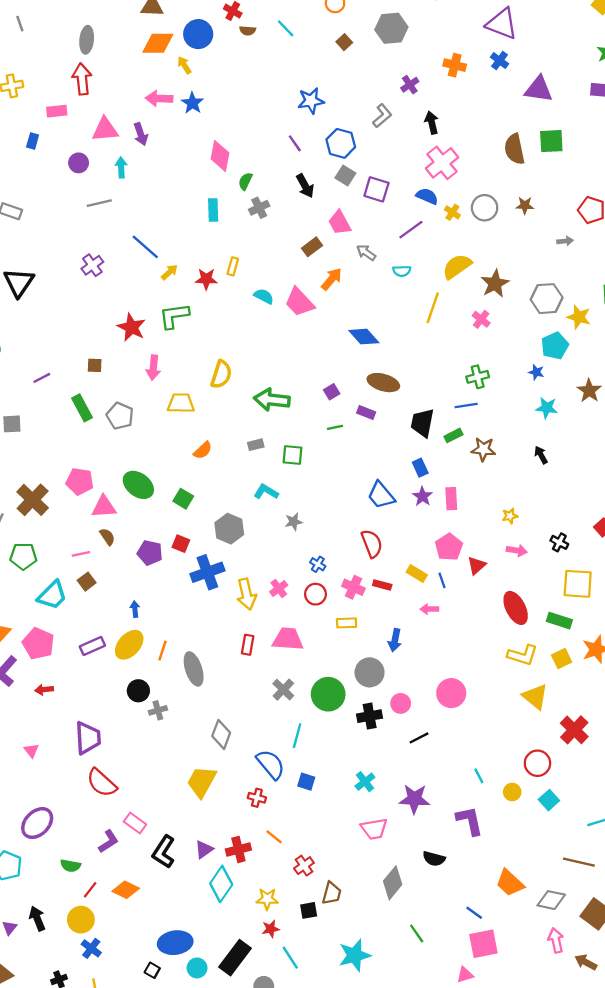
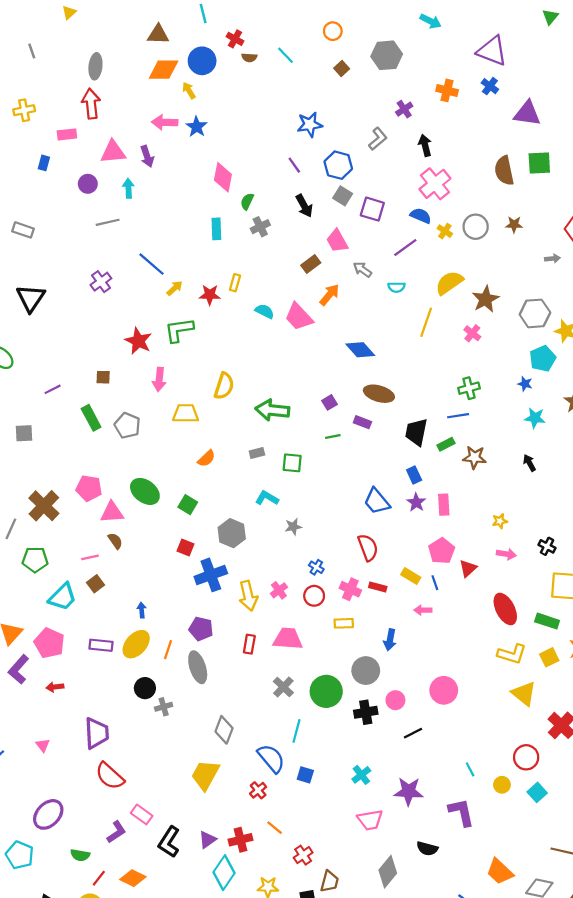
purple pentagon: (150, 553) -> (201, 629), moved
purple rectangle: (92, 646) -> (101, 645), turned 30
red cross: (257, 798) -> (258, 790), turned 35

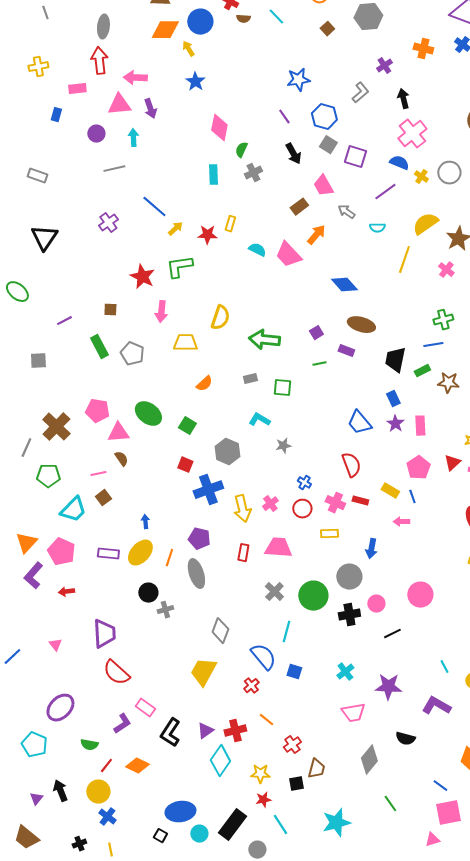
pink arrow: (165, 122) -> (135, 78), moved
red triangle: (468, 568) -> (452, 463), moved
purple L-shape: (461, 812) -> (436, 706), turned -48

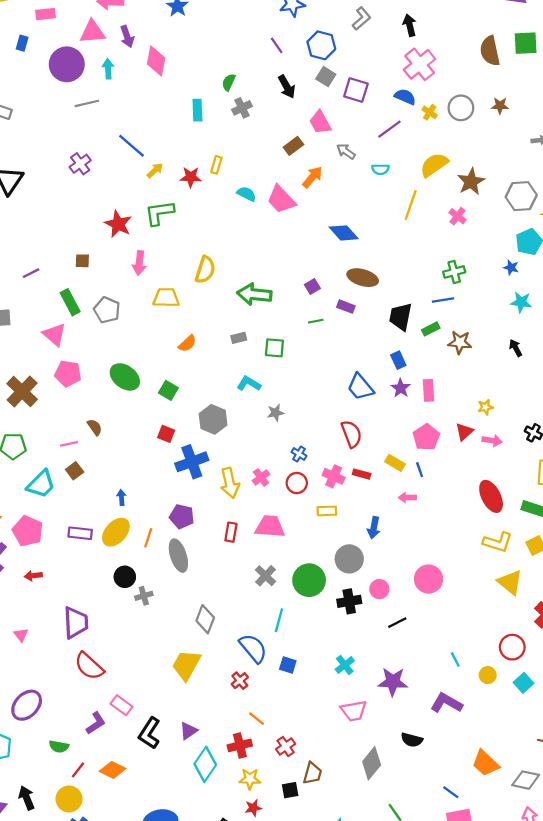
pink diamond: (219, 128) -> (156, 61), moved
purple circle: (96, 134) -> (67, 64), size x1.8
pink triangle: (118, 433) -> (54, 335), moved, turned 45
red cross: (235, 731) -> (240, 745), moved

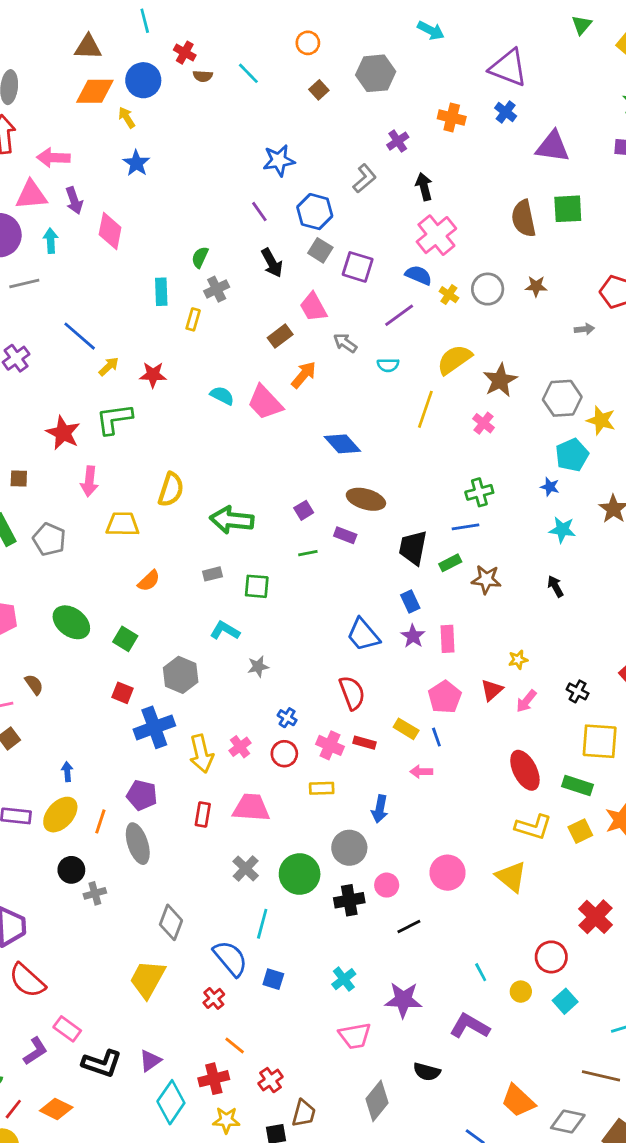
yellow rectangle: (216, 165) -> (193, 319), moved
pink arrow: (492, 441) -> (526, 701), turned 120
yellow triangle: (510, 582) -> (511, 877), moved
black L-shape: (149, 733) -> (102, 1063), turned -104

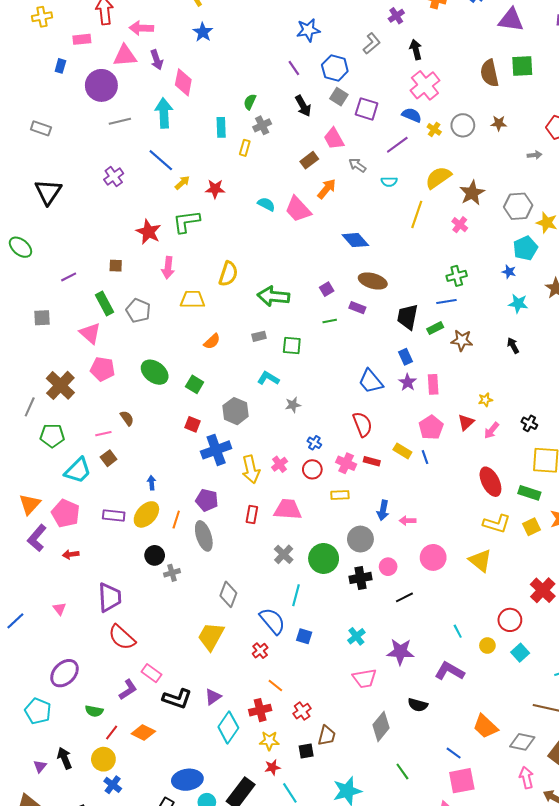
cyan arrow: (51, 241) -> (164, 113), moved, size x1.6
pink arrow: (421, 772) -> (408, 521), moved

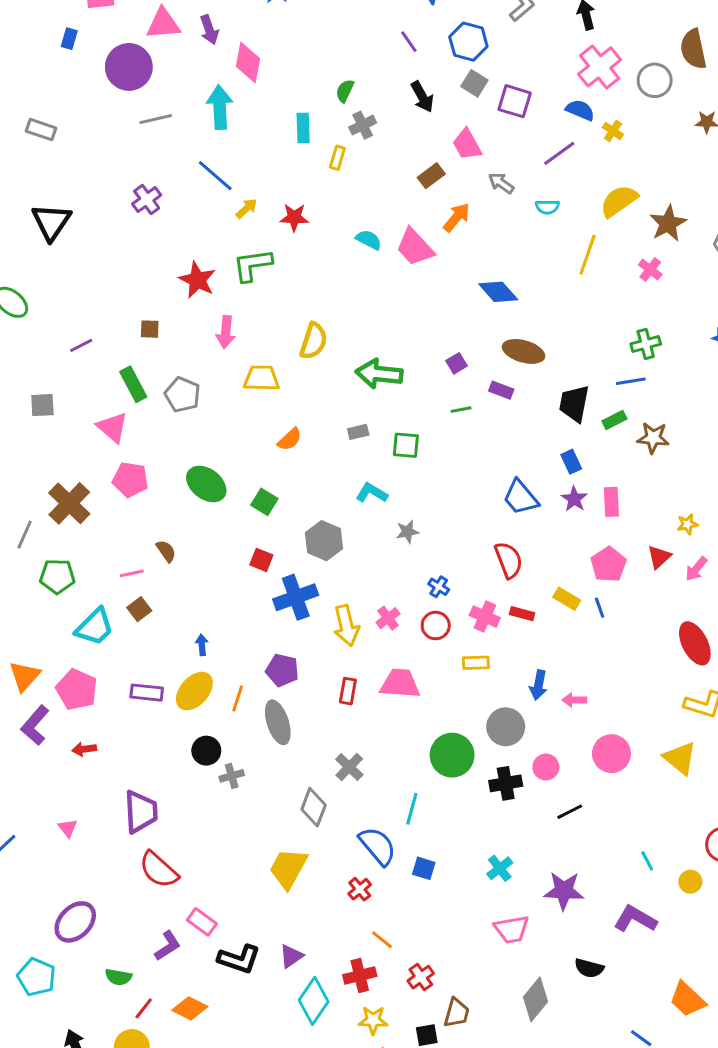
gray circle: (463, 125) -> (655, 80), moved
gray cross: (284, 554) -> (349, 767), moved

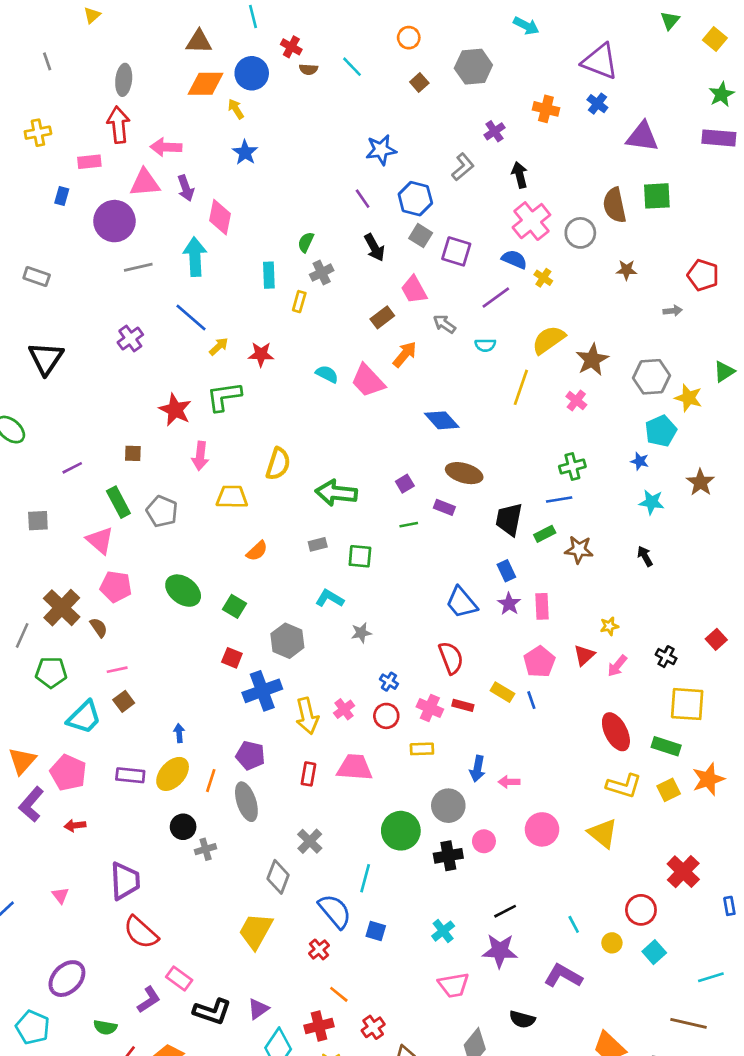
brown semicircle: (166, 551) -> (99, 627), moved
black line: (570, 812) -> (505, 911), moved

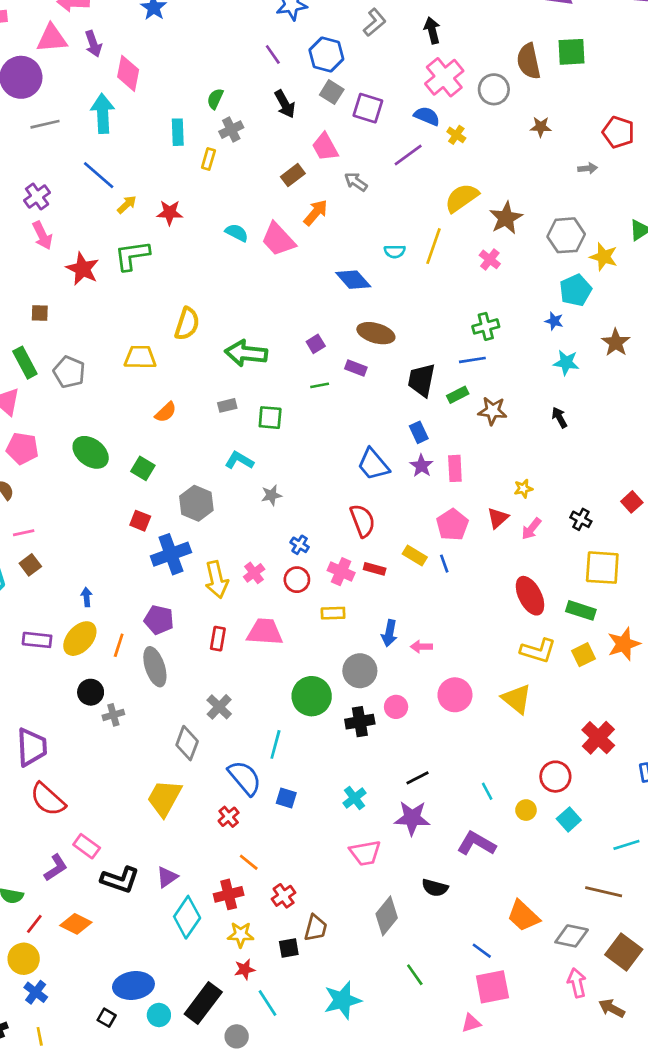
cyan semicircle: (485, 345) -> (395, 251), moved
pink arrow: (200, 456) -> (42, 235), moved, turned -32

